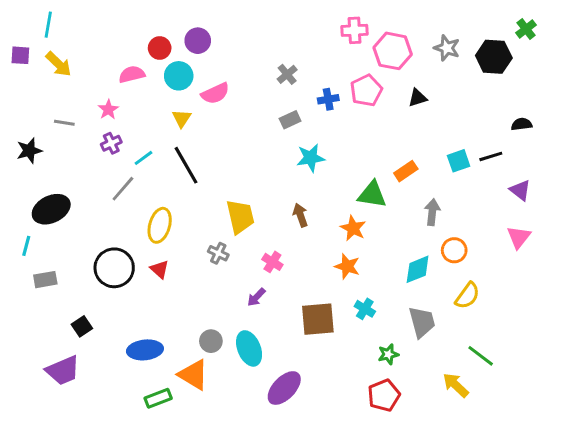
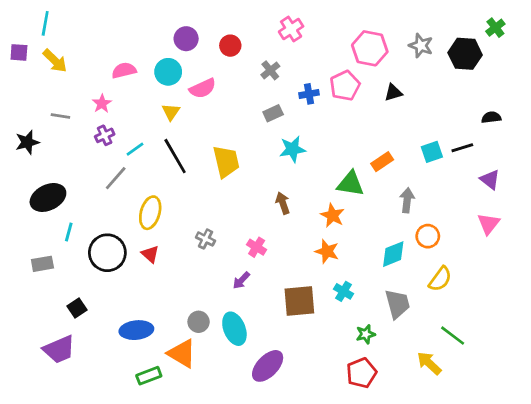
pink cross: (355, 30) -> (291, 29), moved, turned -30
red circle: (160, 48) -> (230, 46), moved
yellow trapezoid: (240, 217) -> (226, 162), moved
cyan line: (26, 246) -> (69, 232), moved

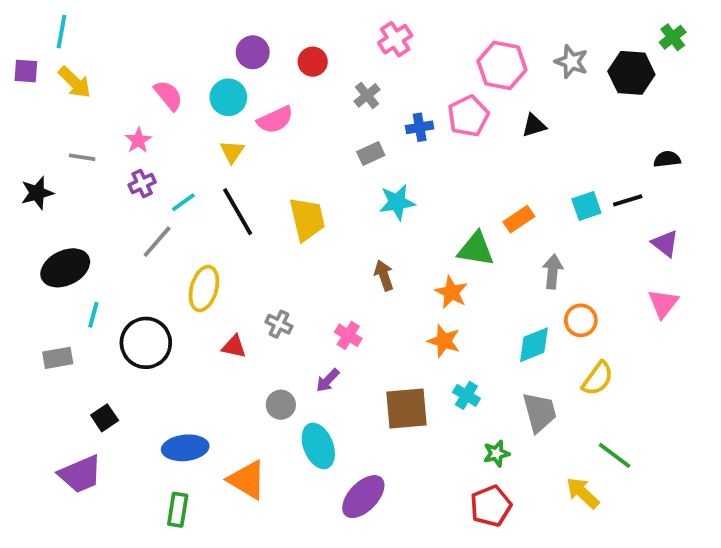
pink semicircle: (124, 70) -> (168, 95), turned 65
red triangle: (150, 254) -> (234, 347), moved, turned -30
gray circle: (199, 322) -> (281, 405), moved
green rectangle: (149, 376) -> (178, 510), moved, turned -60

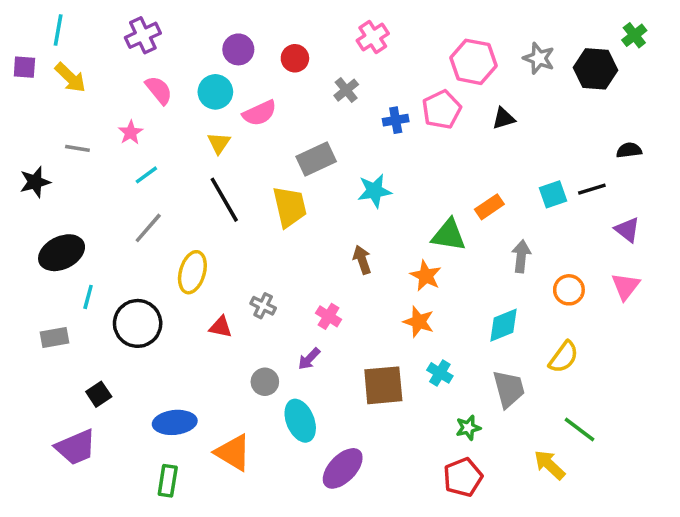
gray rectangle: (371, 154) -> (316, 159), moved, size x1.5
purple cross: (142, 184) -> (143, 35), moved, size x1.4
cyan line: (183, 202) -> (146, 175), moved
orange circle: (581, 320) -> (569, 290), moved

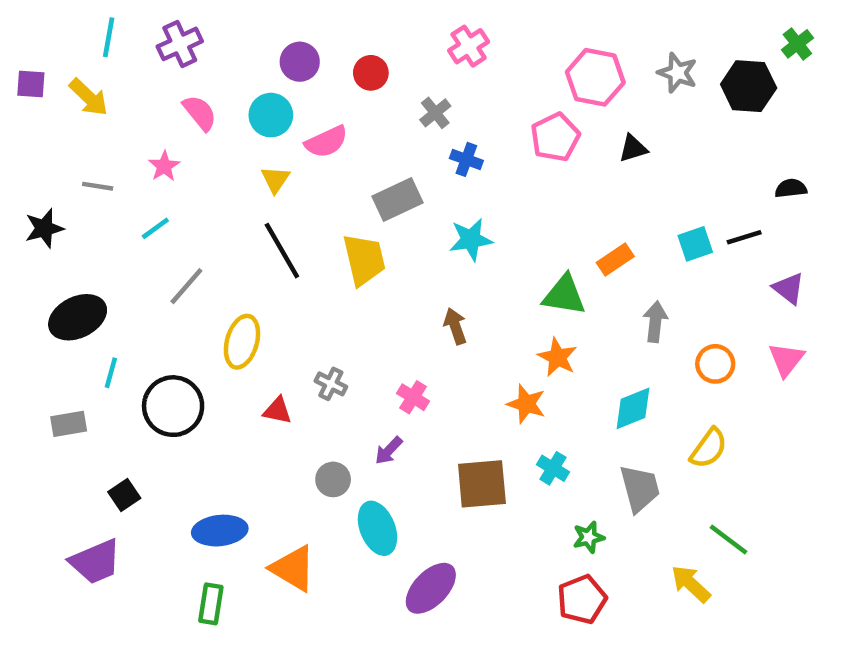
cyan line: (58, 30) -> (109, 37), moved
blue cross: (396, 120) -> (466, 159), moved, turned 30
cyan line: (146, 175) -> (155, 228), moved
orange star: (426, 276) -> (557, 357), moved

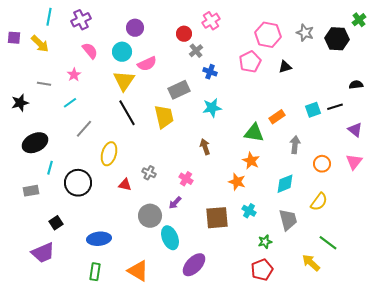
red circle: (371, 73) -> (184, 34), moved
yellow triangle: (275, 179) -> (124, 81), size x1.6
gray circle: (333, 479) -> (150, 216), size x1.5
orange triangle: (293, 568) -> (138, 271), moved

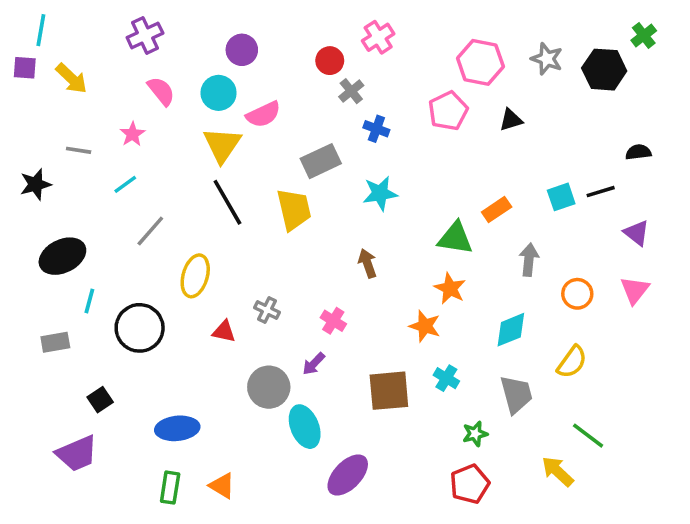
cyan line: (49, 17) -> (41, 30), moved
orange triangle: (138, 271) -> (222, 486), moved, size x0.7

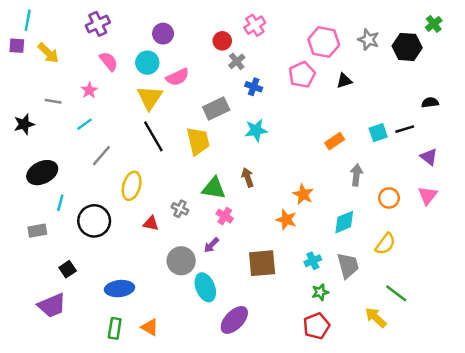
green triangle: (455, 238) -> (214, 188), moved
cyan cross: (446, 378) -> (313, 261), moved, turned 35

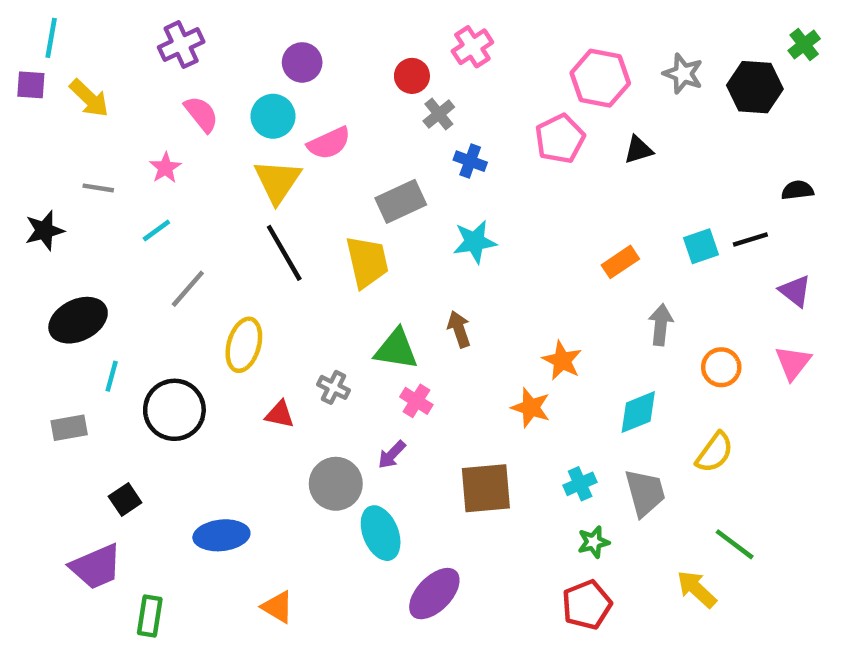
green rectangle: (115, 328) -> (150, 616), moved

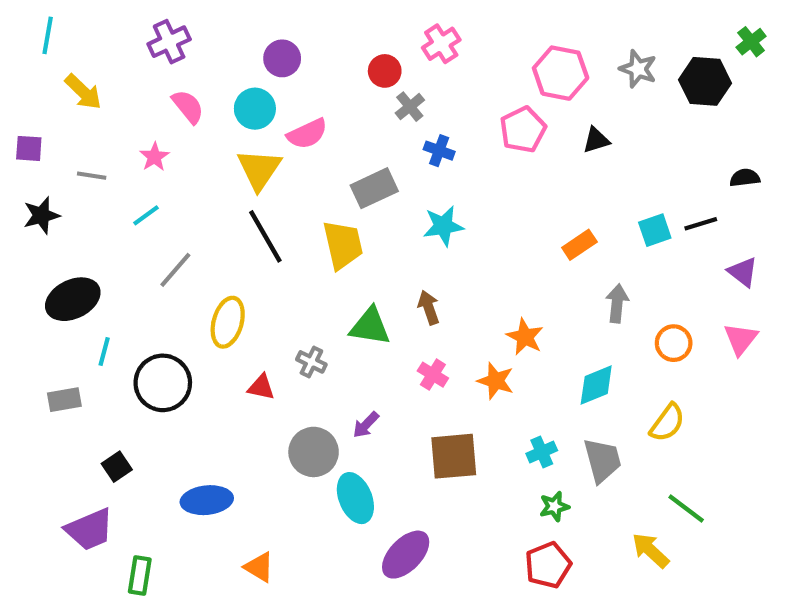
purple square: (31, 85) -> (29, 148), moved
pink cross: (416, 401) -> (433, 375), moved

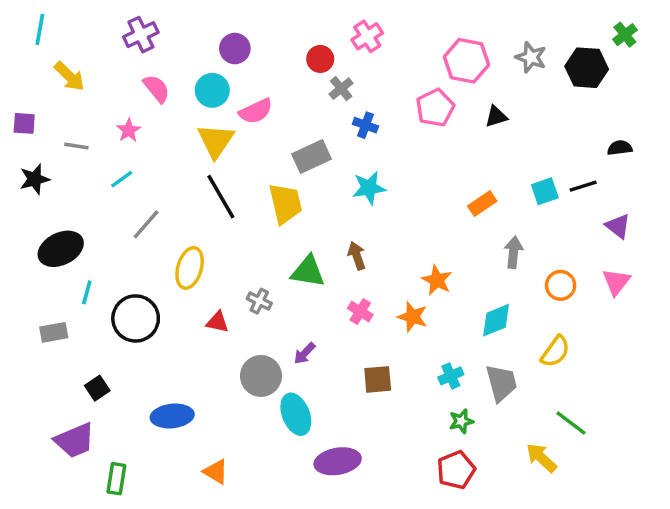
brown square: (454, 456) -> (378, 379), size x0.7
purple ellipse: (406, 555) -> (338, 461), turned 36

